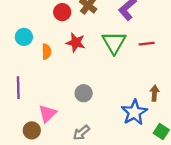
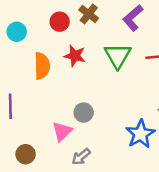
cyan circle: (24, 37) -> (17, 32), moved
orange semicircle: (46, 52) -> (42, 66), size x1.5
pink triangle: (48, 114) -> (62, 131), moved

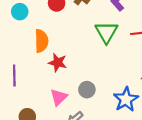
red star: (75, 56) -> (58, 63), moved
gray circle: (84, 113) -> (87, 90), moved

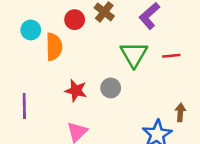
orange semicircle: (41, 41) -> (54, 47), moved
gray circle: (87, 90) -> (111, 88), moved

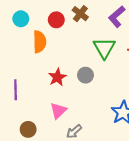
cyan circle: (31, 30) -> (21, 19), moved
red star: (76, 91) -> (57, 77), turned 30

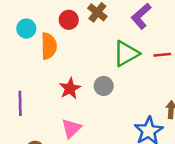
cyan circle: (21, 19) -> (26, 29), moved
green triangle: (104, 48) -> (126, 54), turned 30

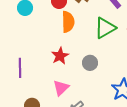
orange semicircle: (49, 46) -> (68, 22), moved
gray circle: (104, 86) -> (90, 63), moved

